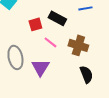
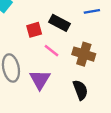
black semicircle: (86, 74) -> (80, 90), moved

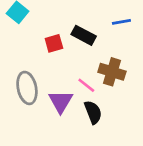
pink line: (51, 51) -> (86, 85), moved
black semicircle: (80, 90) -> (93, 112), moved

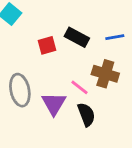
blue line: (121, 22) -> (115, 37), moved

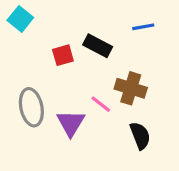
blue line: (115, 37) -> (143, 27), moved
black semicircle: (86, 114) -> (140, 136), moved

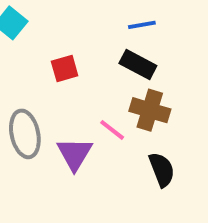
blue line: (143, 27) -> (142, 25), moved
black rectangle: (98, 46) -> (138, 65), moved

